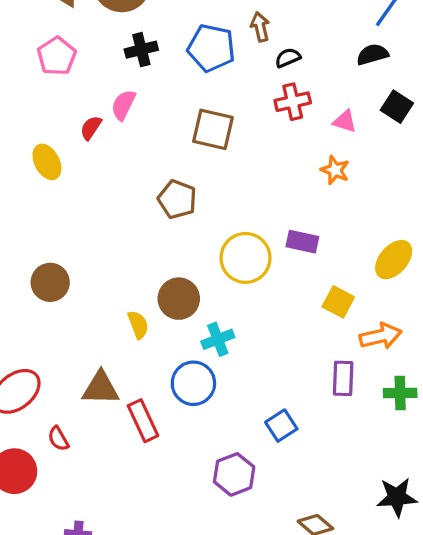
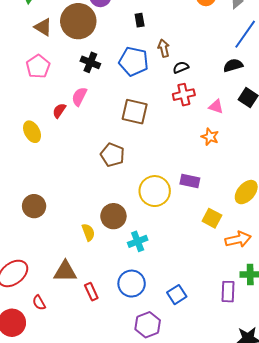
black cross: (141, 50) -> (90, 62), turned 36
purple rectangle: (343, 378) -> (228, 292), moved
blue circle: (193, 383) -> (132, 284), moved
red rectangle: (143, 421) -> (91, 292), size x0.7

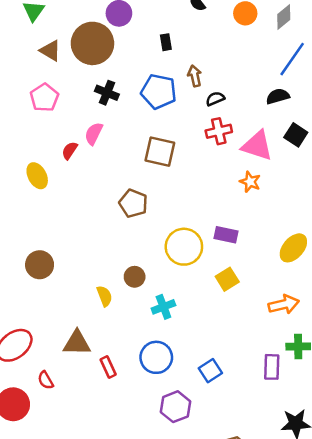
pink triangle: (216, 107) -> (257, 146), size x1.8
brown circle: (113, 216) -> (135, 277), size x0.7
yellow square: (212, 218) -> (227, 279), moved, turned 30

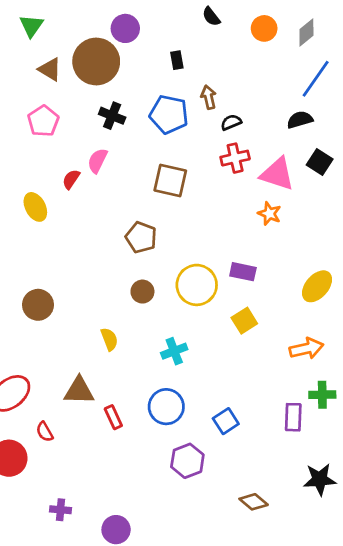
brown circle: (135, 277) -> (142, 292), moved

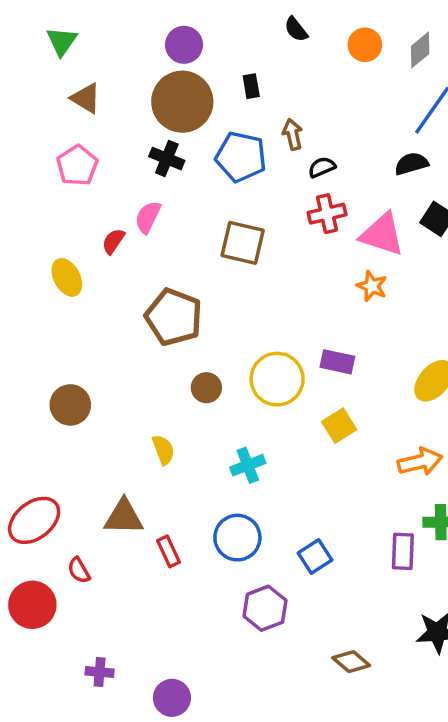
brown circle: (96, 61) -> (182, 102), moved
brown pentagon: (141, 237) -> (174, 317), moved, size x1.4

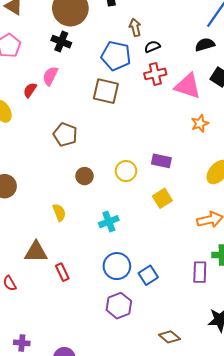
blue pentagon: (241, 157) -> (116, 56), moved
orange star: (372, 286) -> (200, 123), moved, turned 30
brown pentagon: (174, 317) -> (65, 135), size x0.7
yellow circle: (277, 379) -> (126, 171), size x0.7
blue circle: (237, 538) -> (117, 266), moved

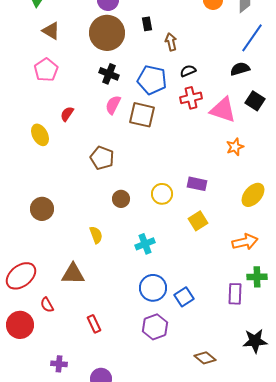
brown arrow: (135, 27) -> (171, 42), moved
black cross: (61, 42) -> (109, 74), moved
pink semicircle: (50, 76) -> (113, 105), moved
red rectangle: (62, 272) -> (94, 324), moved

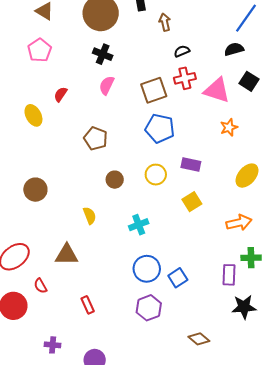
blue pentagon: (152, 80) -> (160, 128), moved
brown square: (142, 115) -> (154, 90), moved, turned -32
black star: (255, 341) -> (244, 307), moved

